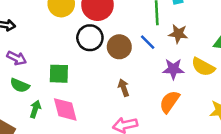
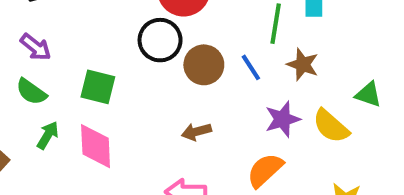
purple star: (173, 69) -> (283, 119), turned -30
brown arrow: (124, 88) -> (196, 132), turned -98

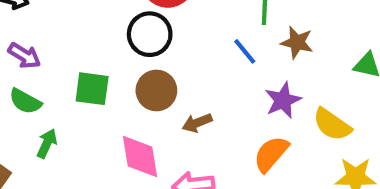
brown circle: (204, 65) -> (156, 90), moved
yellow semicircle: (331, 126) -> (332, 124), moved
pink diamond: (96, 146) -> (140, 157), moved

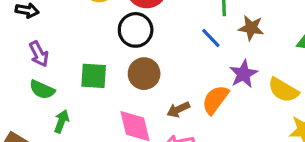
purple arrow: (24, 56) -> (39, 54), turned 35
brown arrow: (197, 123) -> (178, 109), moved
orange semicircle: (271, 154) -> (215, 100), moved

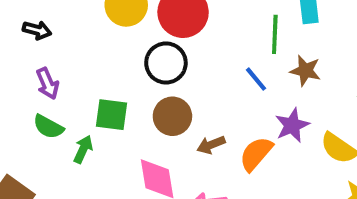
brown arrow: (178, 109) -> (211, 145), moved
green arrow: (61, 121) -> (83, 149), moved

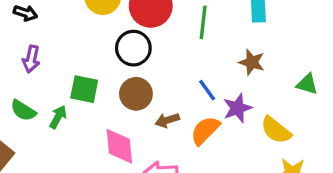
green line: (275, 34) -> (203, 22), moved
blue line: (256, 79) -> (207, 90), moved
purple arrow: (47, 83) -> (31, 59), turned 32
green semicircle: (48, 127) -> (23, 111), moved

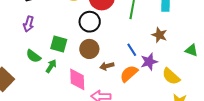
green semicircle: (23, 111) -> (33, 56), moved
green arrow: (58, 117) -> (51, 66), moved

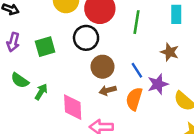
green square: (59, 44) -> (45, 47), moved, turned -30
brown circle: (89, 49) -> (102, 67), moved
orange semicircle: (129, 74) -> (134, 99), turned -30

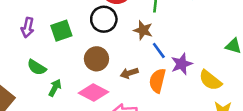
brown star: (170, 52) -> (143, 30), moved
brown circle: (102, 67) -> (96, 59), moved
green arrow: (41, 92) -> (55, 88), moved
pink diamond: (73, 107) -> (93, 93), turned -56

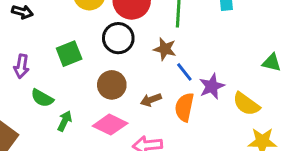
purple arrow: (28, 28) -> (21, 66), moved

